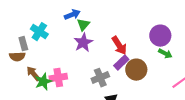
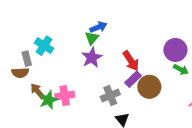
blue arrow: (72, 15) -> (98, 27), moved

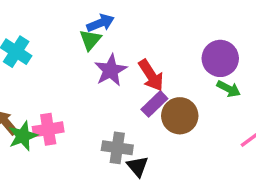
purple star: (92, 58) -> (111, 70), moved
gray cross: (110, 96) -> (117, 148), moved, turned 30

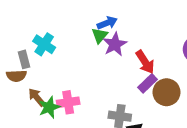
purple star: (111, 70) -> (115, 44), moved

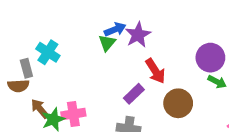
purple star: (115, 44) -> (138, 35), moved
purple rectangle: (148, 83) -> (134, 94), moved

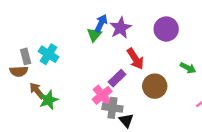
blue arrow: (115, 29) -> (101, 23), turned -42
cyan cross: (48, 52) -> (48, 54), moved
purple circle: (210, 58) -> (166, 29), moved
pink cross: (73, 114) -> (102, 95), moved, turned -30

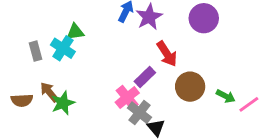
green triangle: (94, 35) -> (75, 32), moved, turned 42
green arrow: (188, 68) -> (226, 96), moved
brown semicircle: (19, 71) -> (22, 100), moved
gray cross: (112, 108) -> (139, 113), turned 30

